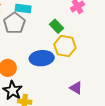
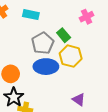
gray pentagon: (14, 23) -> (43, 43), moved

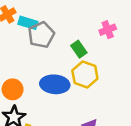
cyan rectangle: (31, 15) -> (28, 23), moved
gray pentagon: (43, 43) -> (41, 35), moved

